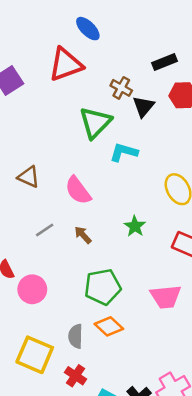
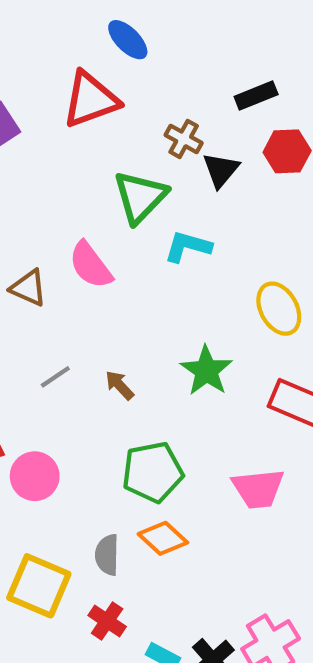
pink semicircle: (78, 190) -> (91, 265), moved
green star: (135, 226) -> (206, 371), size x1.4

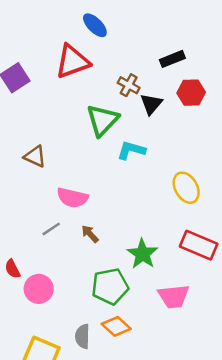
pink semicircle: (91, 265) -> (72, 198), moved, turned -40
brown triangle: (28, 288) -> (35, 156), moved
green star: (206, 371) -> (142, 254), moved

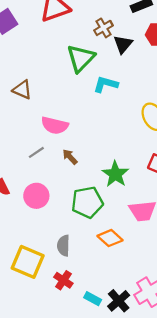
brown cross: (129, 85) -> (103, 28), turned 30
pink circle: (39, 289) -> (36, 196), moved
orange diamond: (116, 326) -> (110, 238), moved

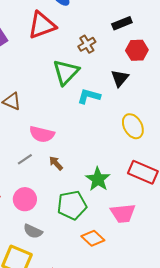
black triangle: (123, 44) -> (120, 78), moved
gray semicircle: (63, 246) -> (33, 231), moved, turned -66

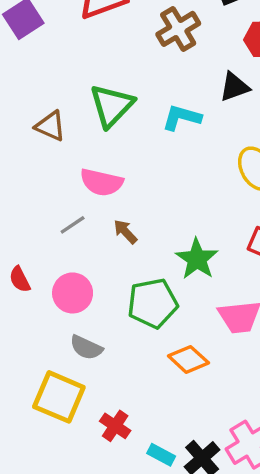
brown cross: (87, 44) -> (178, 29), size x1.4
green triangle: (66, 72) -> (112, 106), moved
black triangle: (120, 78) -> (234, 87), turned 30

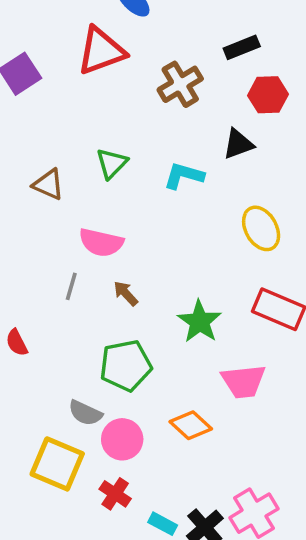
green triangle: (112, 106) -> (112, 163), size x0.7
gray line: (73, 225) -> (71, 286), turned -40
pink circle: (73, 293) -> (122, 439), moved
green pentagon: (153, 303) -> (126, 366), moved

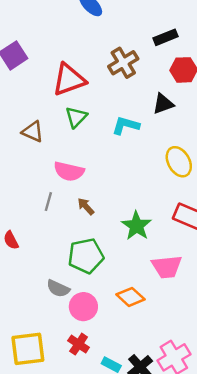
red triangle: (101, 51) -> (69, 80), moved
yellow square: (57, 464) -> (28, 349), moved, turned -30

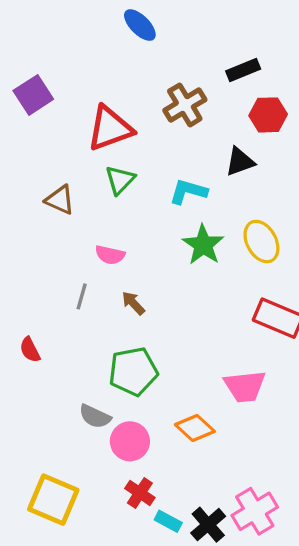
pink semicircle: (69, 171) -> (110, 255), size x0.7
green star: (137, 226) -> (203, 245), moved
red cross: (79, 344) -> (140, 493), moved
yellow square: (28, 349) -> (53, 500), turned 30

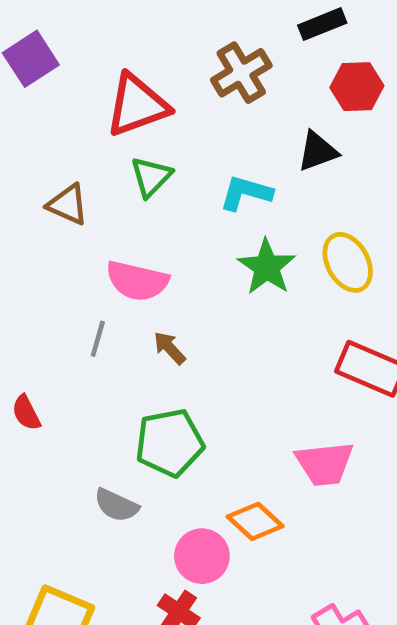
pink semicircle: (110, 255) -> (137, 281), size x1.5
pink circle: (130, 441) -> (202, 556), moved

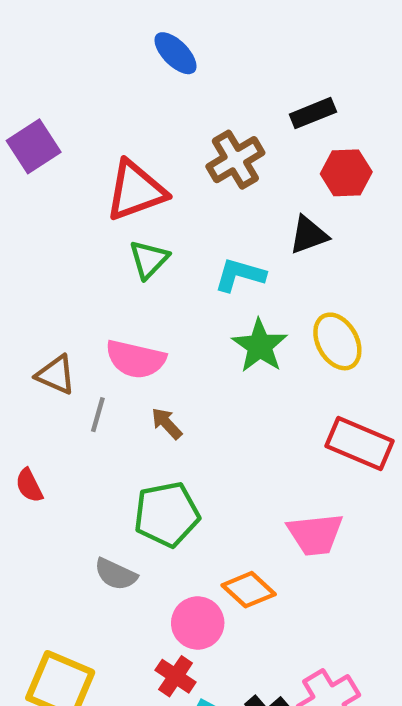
brown triangle: (68, 205) -> (56, 375), moved

